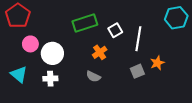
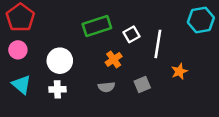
pink circle: (30, 44) -> (18, 50), moved
gray square: (137, 71) -> (142, 85), moved
gray semicircle: (93, 76) -> (106, 87), turned -32

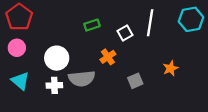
green rectangle: (97, 26) -> (92, 25), size x0.6
white line: (158, 44) -> (150, 23), moved
gray semicircle: (106, 87) -> (82, 79), moved, size x1.6

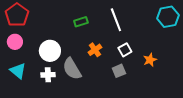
white line: (150, 23) -> (116, 20), moved, turned -30
white square: (125, 33) -> (125, 50), moved
gray semicircle: (82, 79) -> (72, 69), turned 65

